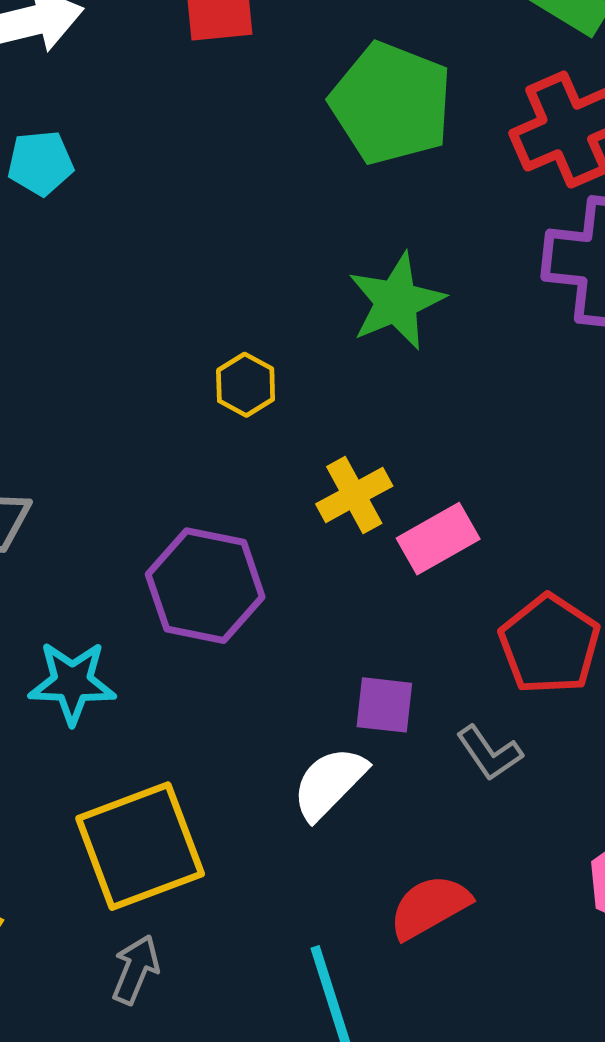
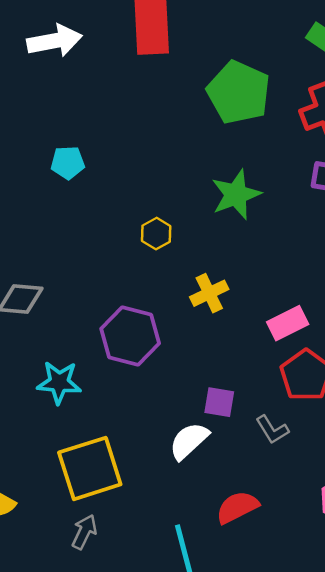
cyan pentagon: (40, 163) -> (68, 163), moved
pink rectangle: (438, 539) -> (288, 323), moved

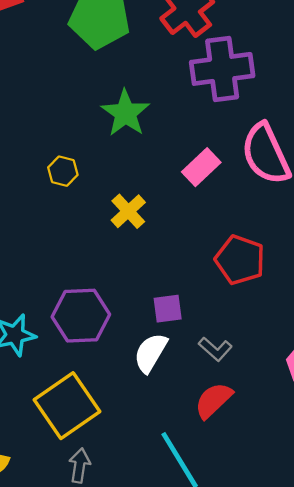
pink rectangle: (288, 323) -> (201, 167), moved
purple hexagon: (130, 336) -> (81, 316), moved
gray L-shape: (272, 430) -> (215, 349), moved

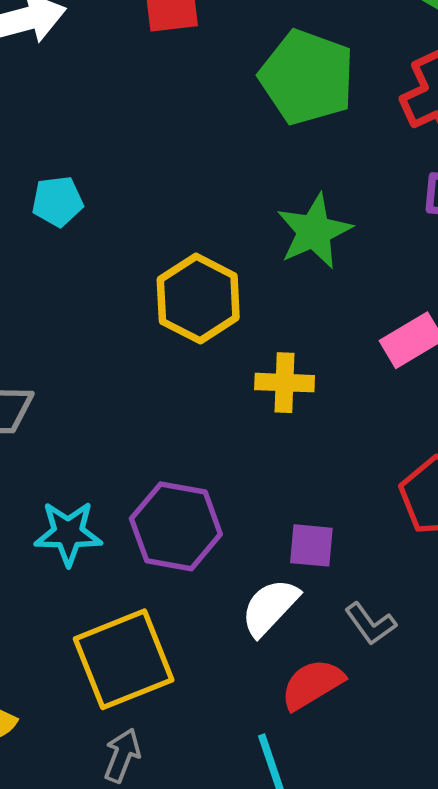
yellow hexagon: (63, 171) -> (198, 299), size x1.8
yellow cross: (128, 211) -> (285, 383), turned 32
red semicircle: (213, 400) -> (312, 684), moved

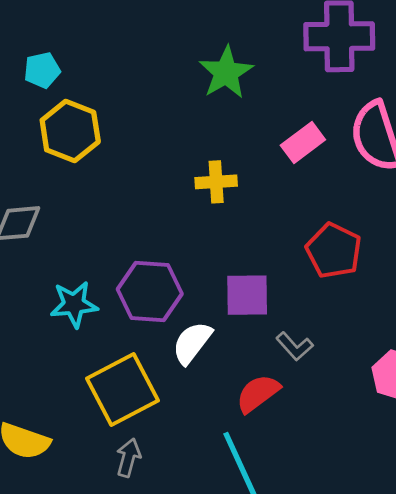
yellow hexagon: (198, 299) -> (70, 131), moved
purple square: (311, 545) -> (247, 295), size x1.4
white semicircle: (270, 607) -> (192, 343), moved

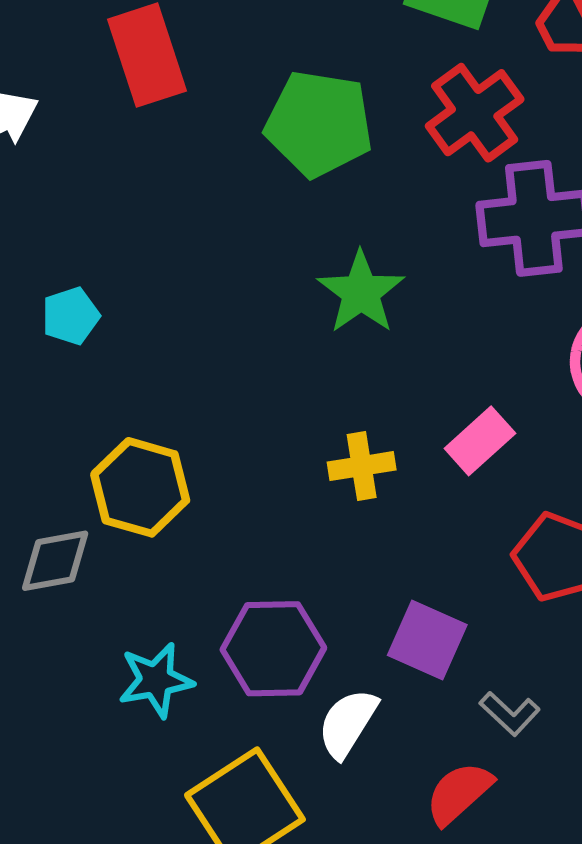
yellow hexagon: (70, 131) -> (140, 487), moved
pink rectangle: (303, 142) -> (480, 441), moved
purple square: (247, 295) -> (427, 640), turned 30

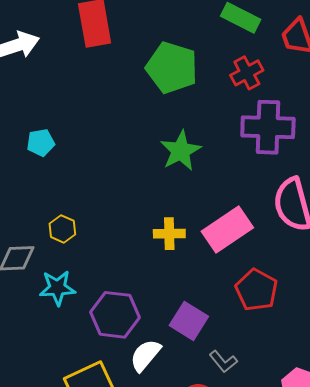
red cross: (475, 113) -> (247, 73), size x0.7
pink rectangle: (480, 441) -> (227, 230), size x1.5
yellow hexagon: (140, 487) -> (62, 229), size x0.6
cyan star: (156, 680) -> (57, 288), moved

